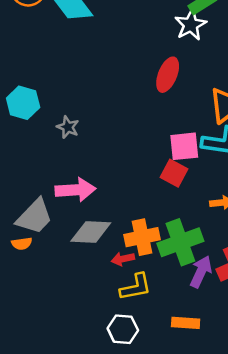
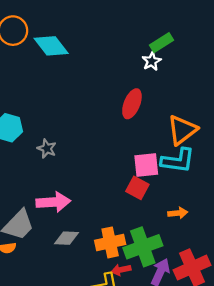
white star: (191, 25) -> (152, 61), size x0.7
gray diamond: (91, 232) -> (66, 238), size x0.7
red arrow: (123, 259) -> (121, 270), moved

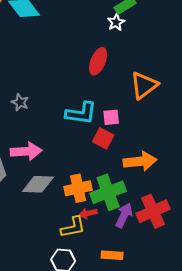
cyan L-shape: (178, 161) -> (81, 113), moved
pink square: (146, 165) -> (111, 117), size x0.7
orange arrow: (178, 213) -> (140, 161), size x1.8
gray diamond: (66, 238) -> (38, 184), size x1.4

